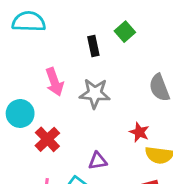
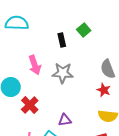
red star: (139, 132) -> (104, 90), moved

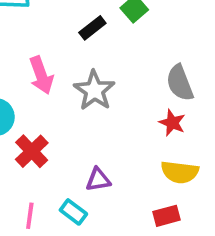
black rectangle: (62, 40) -> (92, 28), turned 64
gray star: (63, 73) -> (94, 90), turned 30

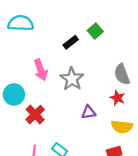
purple triangle: (98, 180) -> (89, 112), moved

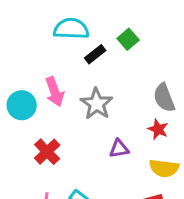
cyan semicircle: (21, 23) -> (71, 29), moved
cyan circle: (14, 94) -> (22, 105), moved

